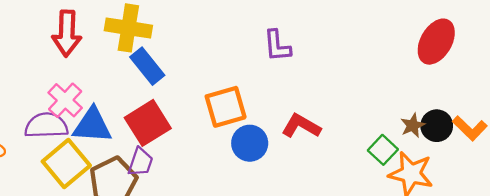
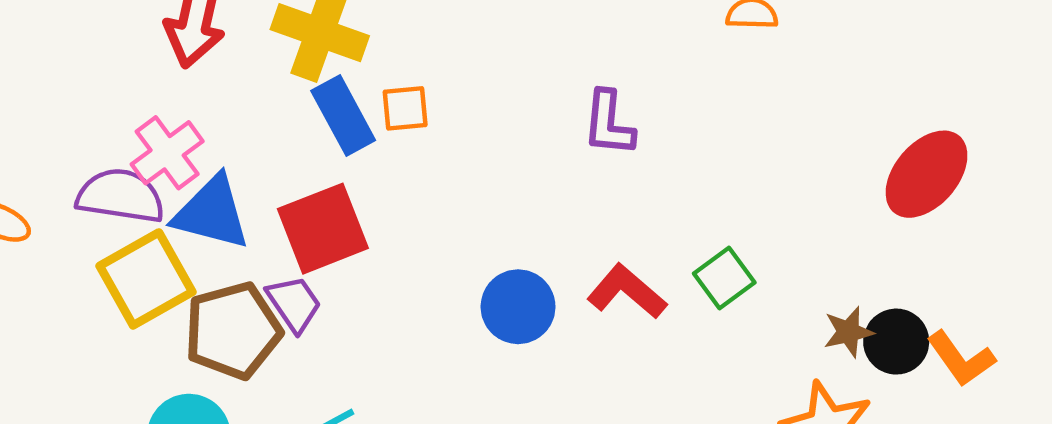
orange square: (226, 107) -> (405, 108), moved, size x0.6
green square: (383, 150) -> (724, 278), moved
purple trapezoid: (140, 162) -> (294, 304), turned -64

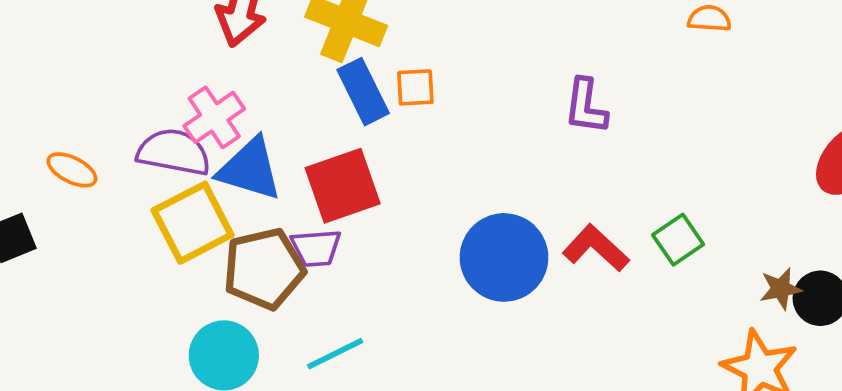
purple trapezoid: (294, 304) -> (316, 248), turned 118
blue circle: (518, 307) -> (504, 257), size x1.4

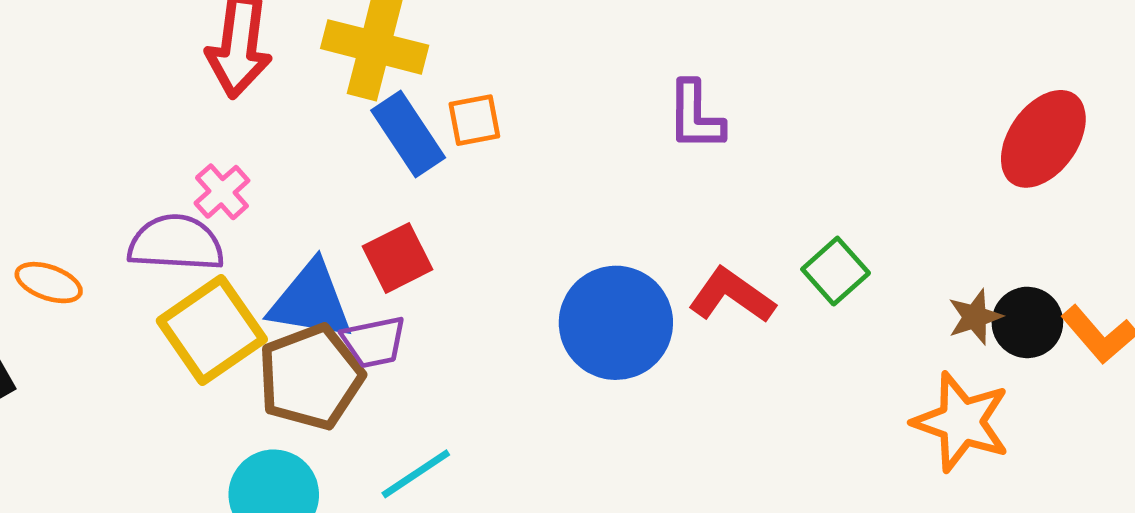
pink cross: (214, 117) -> (222, 192), size x0.7
blue triangle: (250, 169) -> (311, 301), moved
red square: (343, 186) -> (398, 258), size x0.7

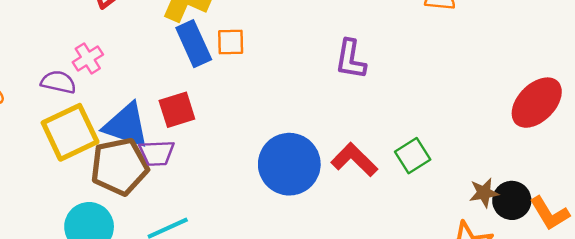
purple semicircle: (176, 243) -> (58, 82), size x0.7

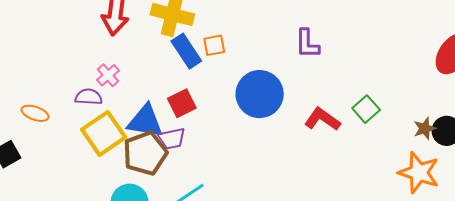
blue circle: (289, 164) -> (260, 94), moved

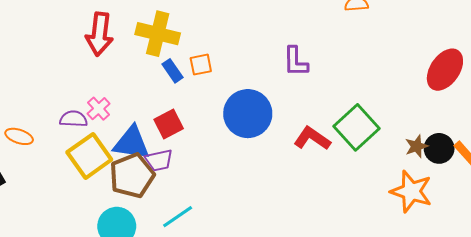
blue rectangle: (186, 51) -> (172, 71), size x0.7
pink cross: (108, 75) -> (99, 109), moved
green square: (366, 109) -> (357, 127), size x1.6

